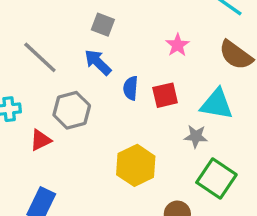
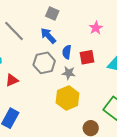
gray hexagon: (72, 110) -> (44, 63), moved
gray star: (196, 136) -> (69, 73), moved

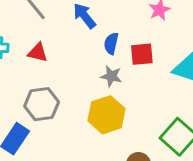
gray hexagon: (44, 63) -> (42, 104), moved
red triangle: (12, 80) -> (38, 53), moved, turned 32

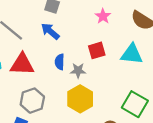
blue semicircle: (111, 43) -> (60, 62), moved
red triangle: (38, 53) -> (22, 64), size x1.6

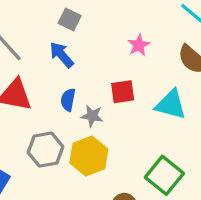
gray hexagon: (32, 101) -> (46, 150), moved

